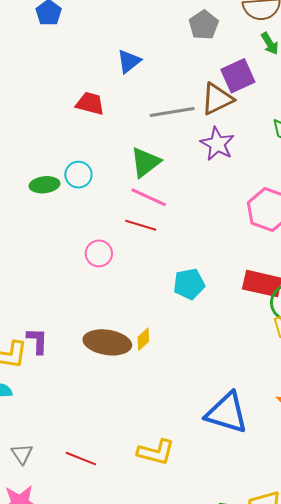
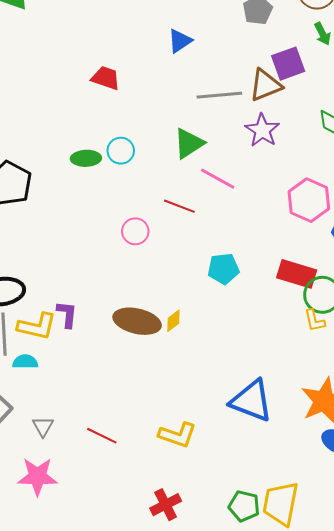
red trapezoid: (90, 104) -> (106, 78), moved
pink line: (149, 197) -> (218, 179), moved

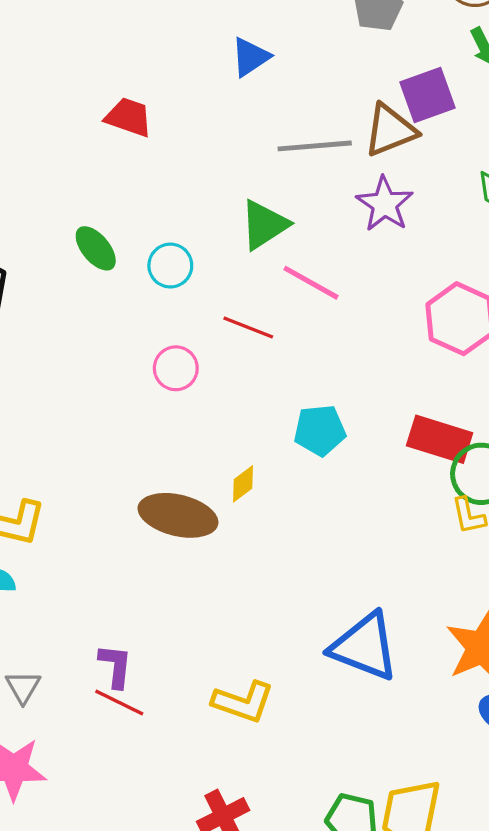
cyan circle: (121, 151) -> (170, 266), moved
green ellipse: (86, 158) -> (96, 248), turned 52
purple L-shape: (67, 314) -> (115, 666), moved
yellow diamond: (173, 321) -> (243, 484), moved

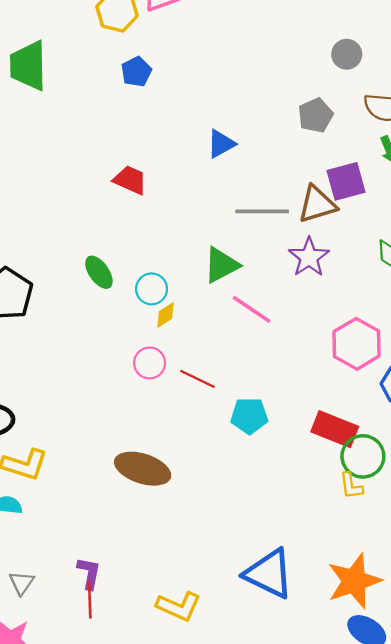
red line: (248, 328) -> (197, 379), moved
yellow diamond: (243, 484) -> (165, 315), moved
red line: (119, 702) -> (90, 600), turned 57

